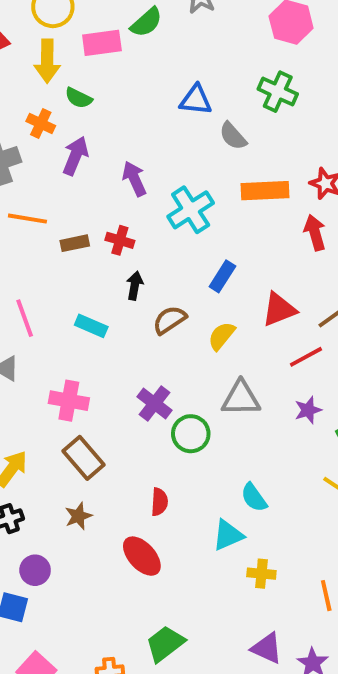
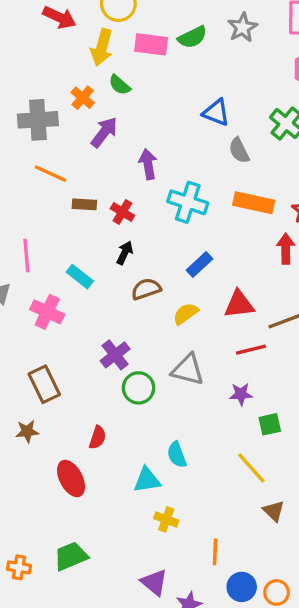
cyan cross: (191, 210) -> (188, 202), turned 36
pink cross: (69, 401) -> (47, 312), moved

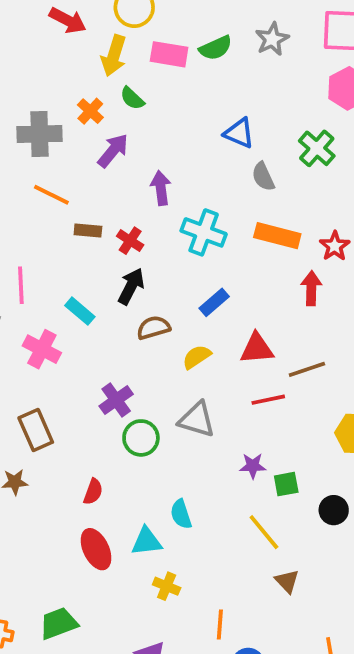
black arrow: (125, 253) -> (131, 286), size x1.4
purple star: (241, 394) -> (253, 466), moved
red ellipse: (71, 478) -> (96, 549), moved

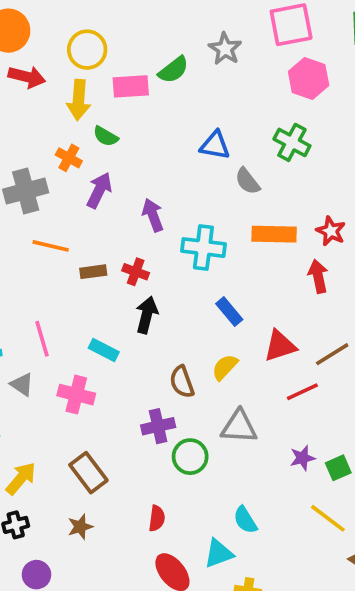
blue rectangle: (214, 302) -> (229, 312), turned -76
brown semicircle: (153, 328) -> (182, 382), moved, turned -80
purple cross: (116, 400) -> (158, 426), turned 36

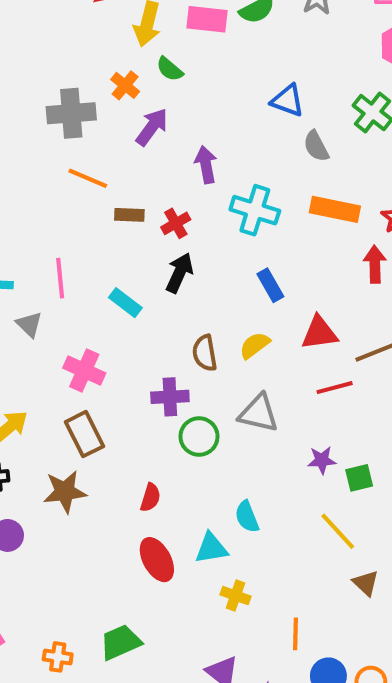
red cross: (136, 272) -> (176, 223), turned 30
pink cross: (76, 395) -> (84, 371), moved
brown star: (80, 527) -> (65, 492), size x1.5

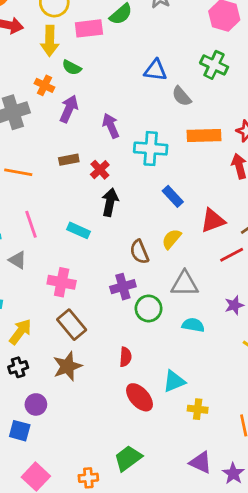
orange line: (88, 178) -> (18, 172), moved
brown rectangle: (129, 215) -> (69, 160), moved
cyan semicircle: (247, 517) -> (193, 325), moved, turned 135

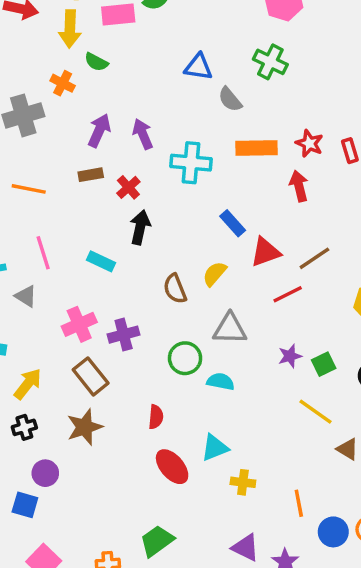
purple arrow: (69, 109) -> (99, 131), moved
blue rectangle: (173, 196) -> (233, 223), moved
pink cross: (62, 282) -> (79, 324), turned -36
purple cross: (123, 287) -> (124, 335), moved
cyan semicircle: (193, 325) -> (221, 382), moved

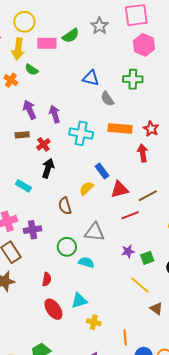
green cross: (270, 62) -> (133, 79), turned -30
purple arrow: (99, 131) -> (30, 110), turned -54
yellow semicircle: (215, 274) -> (86, 188), moved

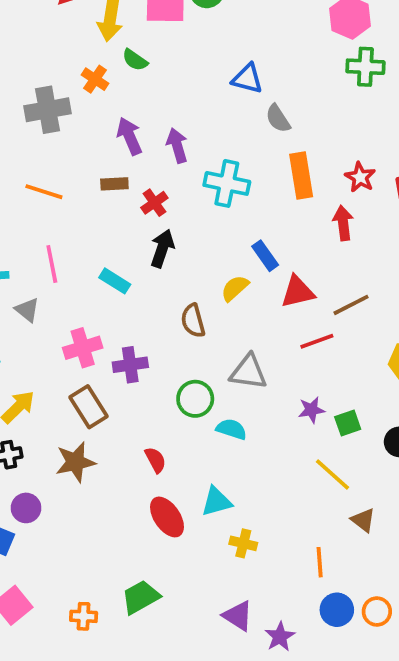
green cross: (133, 79) -> (365, 67), moved
orange rectangle: (120, 128) -> (301, 176), turned 75
red semicircle: (47, 279) -> (155, 460), turned -40
orange line: (125, 337) -> (320, 562), moved

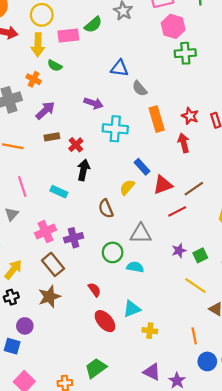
purple arrow: (129, 136) -> (45, 110), moved, turned 78
purple arrow: (177, 145) -> (93, 103), moved, turned 132
gray triangle: (27, 310) -> (12, 214), turned 40

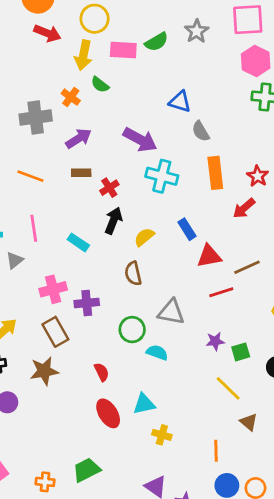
purple arrow: (93, 103) -> (140, 140), size x1.4
red arrow: (184, 143) -> (244, 208), turned -126
yellow semicircle: (127, 187) -> (144, 237), moved

